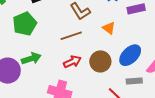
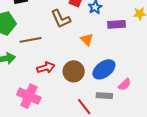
brown line: (71, 36) -> (31, 40), moved

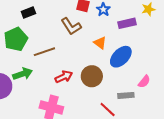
blue ellipse: (104, 69) -> (121, 57), moved

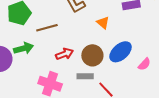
blue ellipse: (121, 57) -> (121, 52), moved
gray rectangle: (126, 95) -> (85, 76), moved

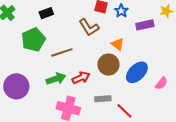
green arrow: (24, 48) -> (56, 79), moved
brown circle: (92, 55) -> (108, 65), moved

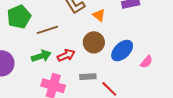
orange triangle: (118, 44) -> (99, 15), moved

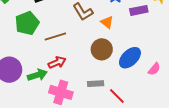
red arrow: (66, 55) -> (57, 62), moved
green arrow: (41, 56) -> (37, 75), moved

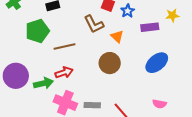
blue ellipse: (130, 58) -> (157, 63), moved
pink semicircle: (154, 69) -> (159, 104), moved, turned 56
gray rectangle: (96, 84) -> (92, 105), moved

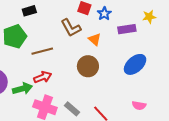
gray rectangle: (92, 105) -> (72, 109), turned 42

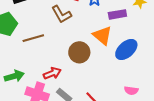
orange triangle: (95, 39) -> (102, 35), moved, size x1.5
red arrow: (43, 77) -> (52, 73), moved

